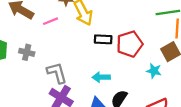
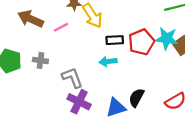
cyan star: (154, 71) -> (167, 39), moved, size x1.5
cyan arrow: (101, 77) -> (108, 61), moved

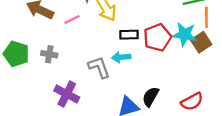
gray L-shape: (72, 78) -> (99, 67), moved
purple cross: (79, 102) -> (67, 94), moved

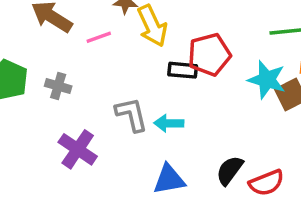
red pentagon: (157, 37) -> (209, 55), moved
cyan arrow: (121, 57) -> (169, 123), moved
black semicircle: (151, 97) -> (230, 170), moved

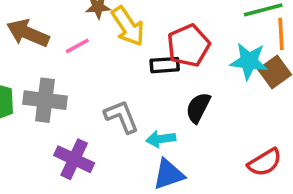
gray cross: (58, 86) -> (45, 100), size x1.6
cyan arrow: (169, 123) -> (161, 139), moved
black semicircle: (230, 170) -> (198, 108), moved

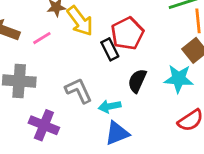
cyan star: (249, 61) -> (179, 79), moved
black rectangle: (165, 65) -> (110, 49), turned 70

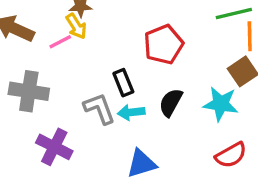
yellow arrow: (80, 21) -> (76, 26), moved, size x0.7
black rectangle: (110, 49) -> (123, 83), moved
cyan arrow: (110, 106) -> (131, 112), moved

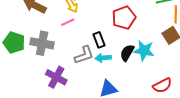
pink line: (60, 42) -> (68, 22), moved
cyan star: (221, 104) -> (144, 51), moved
gray L-shape: (99, 109) -> (84, 55), turned 90

